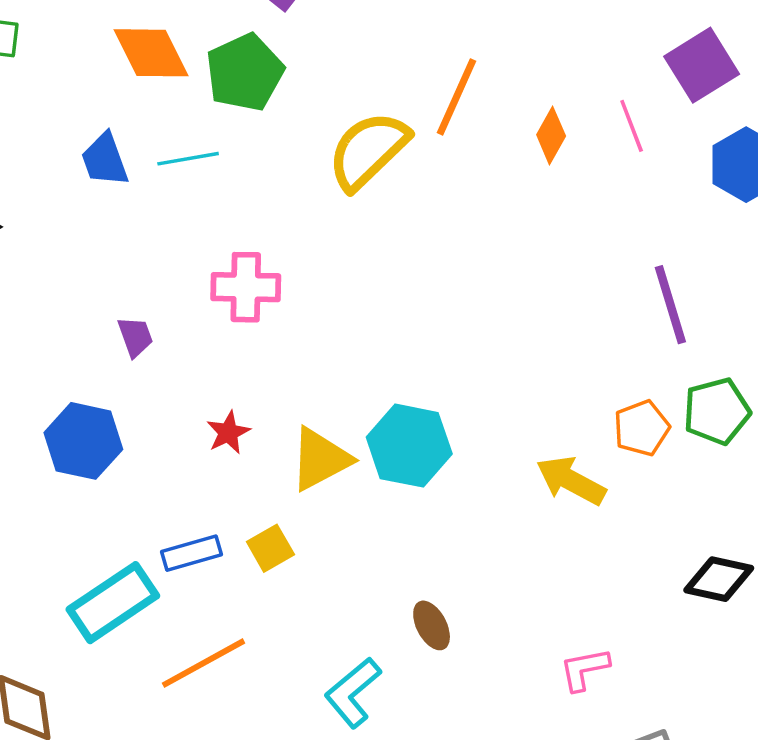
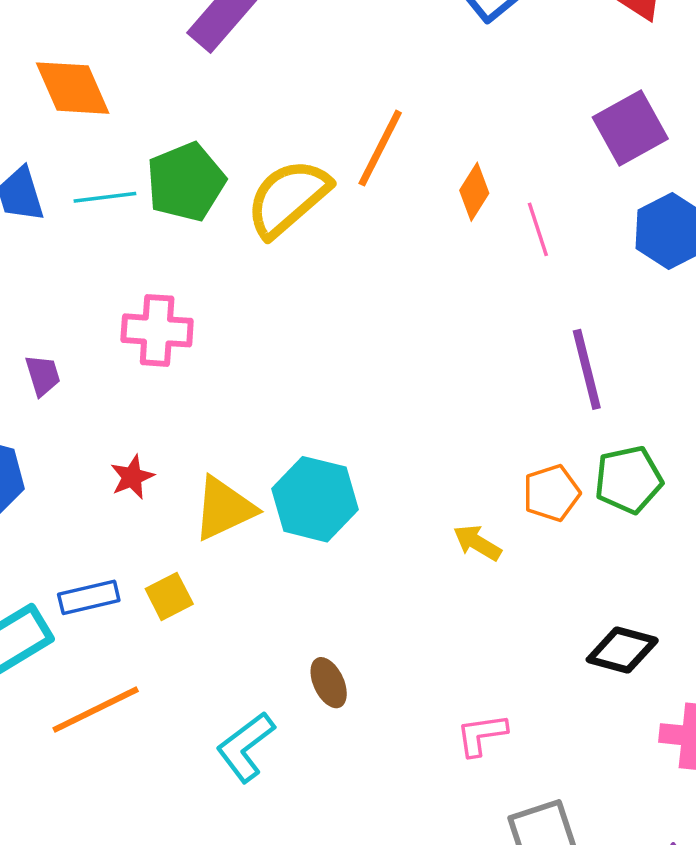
green pentagon: (245, 72) -> (186, 182), moved
pink line: (632, 126) -> (538, 229), moved
yellow arrow: (571, 481) -> (477, 543), size x0.7

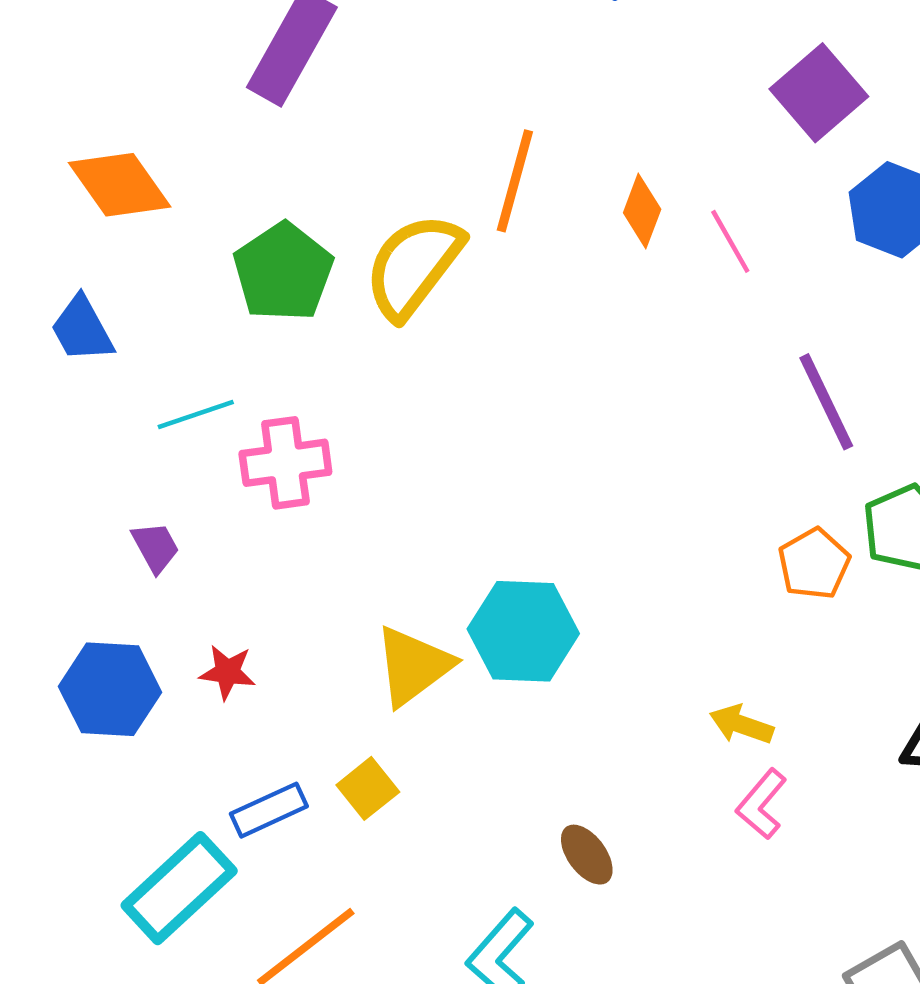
cyan line: (105, 197) -> (196, 415), moved
red star: (132, 477) -> (227, 672), moved, turned -30
yellow arrow: (477, 543) -> (741, 725), moved
pink L-shape: (482, 735) -> (762, 804), moved, turned -30

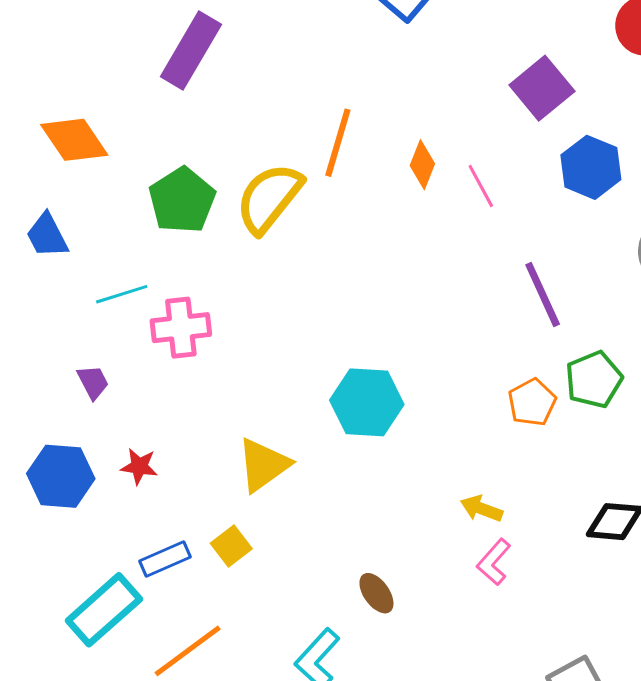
cyan hexagon: (523, 631) -> (367, 402), moved

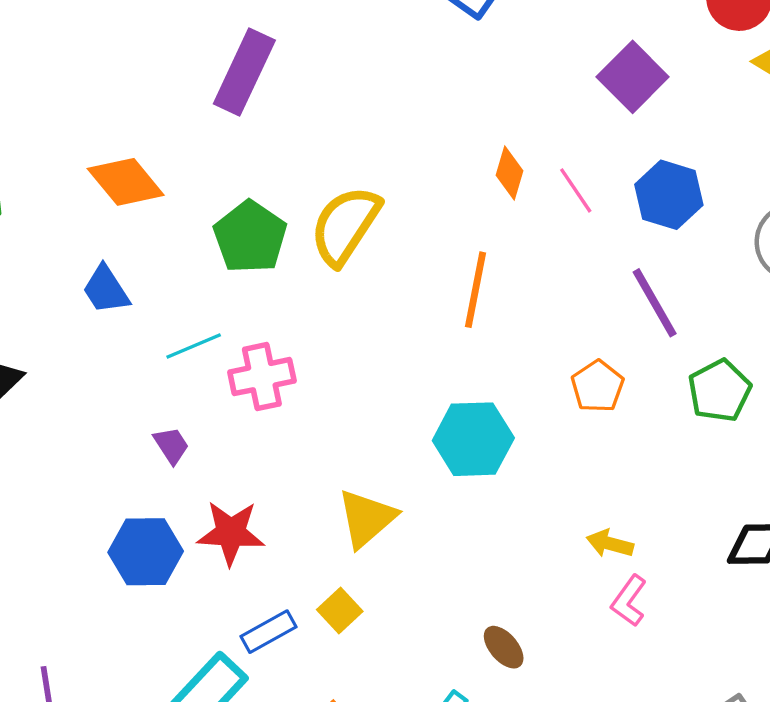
orange line: (338, 143) -> (475, 290), moved
blue hexagon: (591, 167) -> (669, 195), moved
orange pentagon: (532, 402) -> (598, 386), moved
red star: (139, 466) -> (231, 533), size x1.6

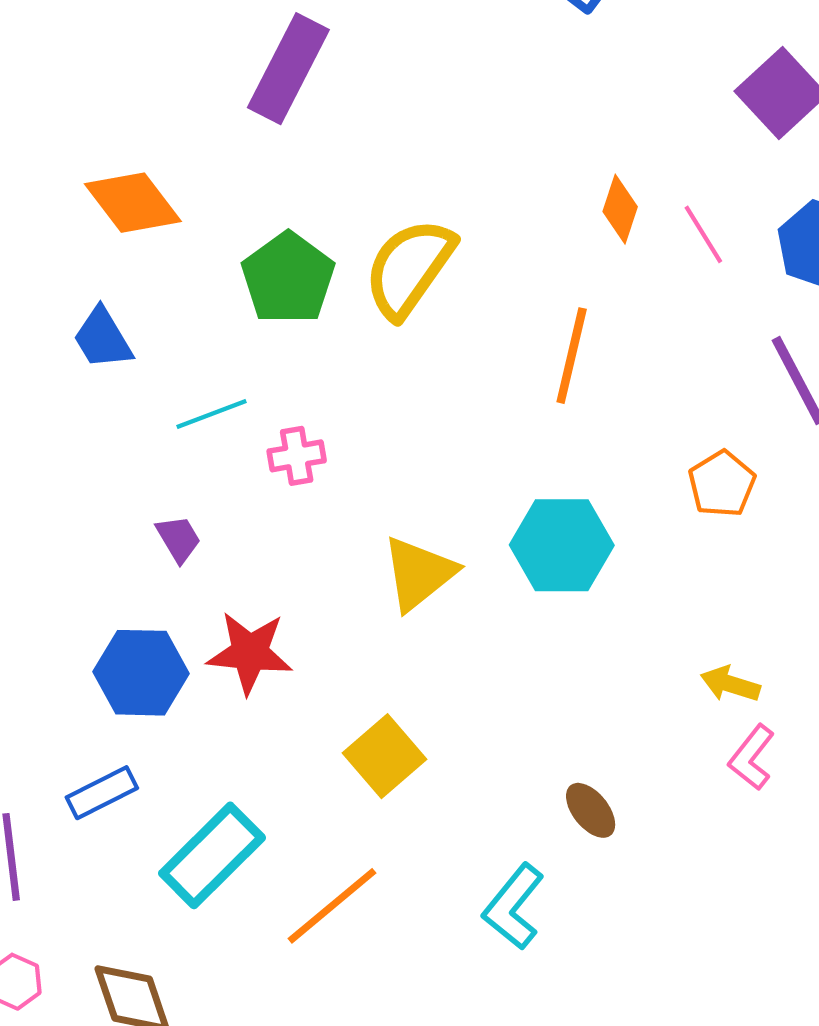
pink cross: (262, 377) -> (297, 456), size x0.7
yellow triangle: (367, 518) -> (419, 573), moved
yellow square: (340, 610) -> (384, 756), size x1.4
blue rectangle: (268, 632) -> (102, 793), moved

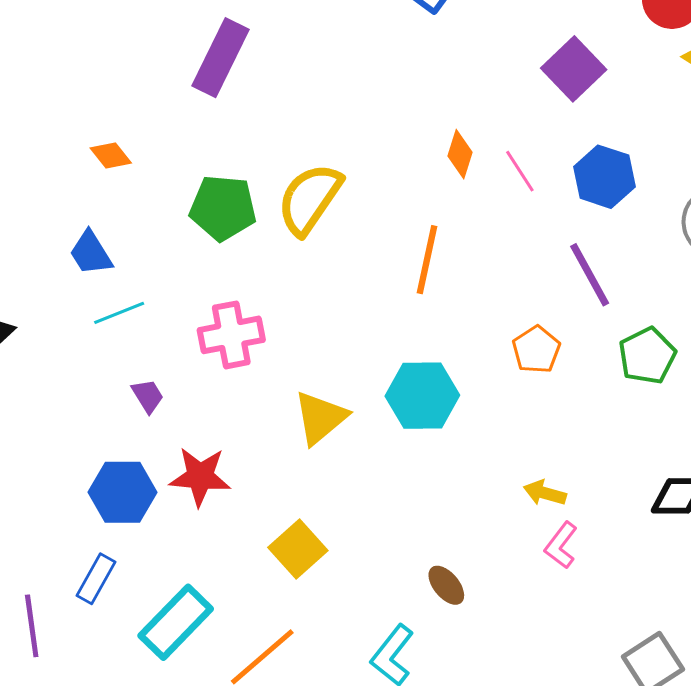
orange diamond: (133, 203) -> (111, 155), size x0.6
green pentagon: (288, 278) -> (223, 208), turned -30
cyan line: (211, 414) -> (119, 313), moved
pink cross: (297, 456) -> (231, 335), size x1.6
blue rectangle: (102, 793) -> (96, 579), turned -33

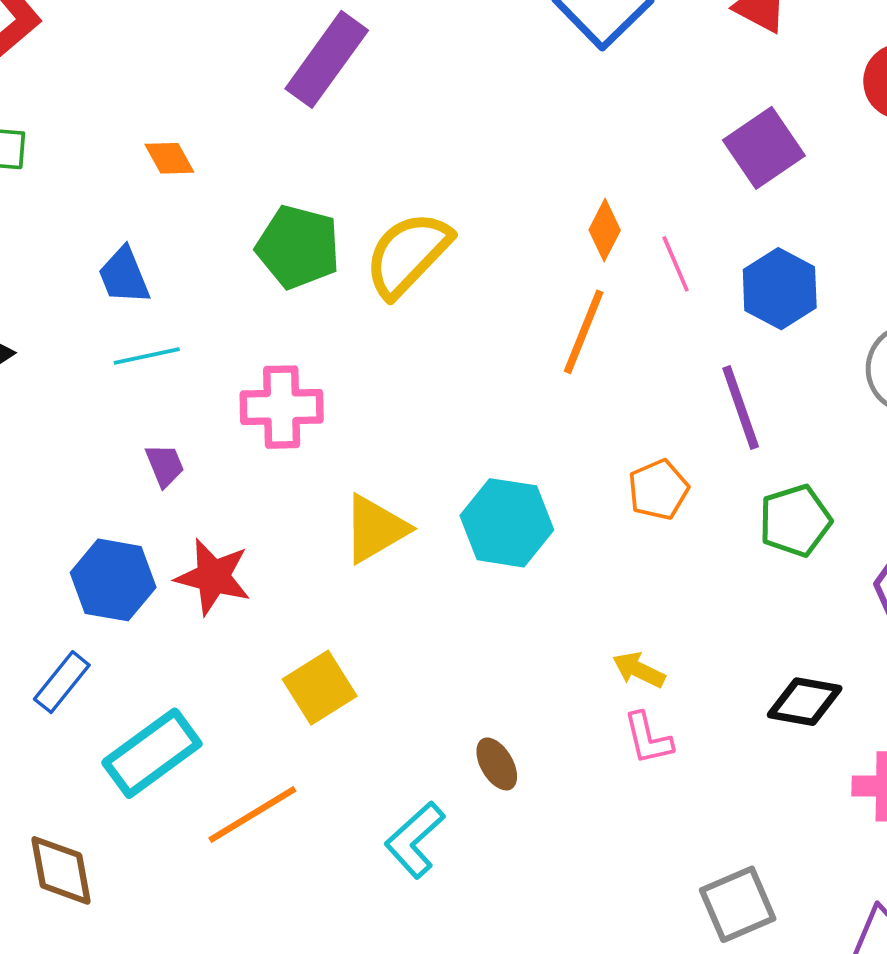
orange line: (427, 260) -> (584, 332), moved
pink L-shape: (561, 545) -> (648, 738), turned -60

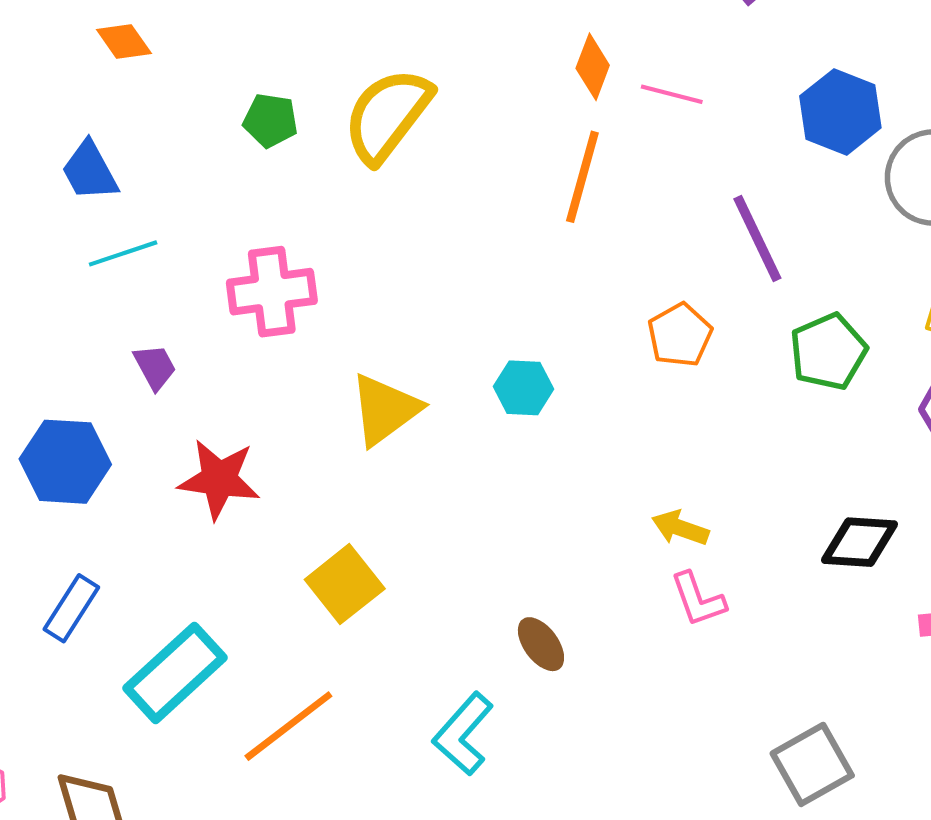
green pentagon: (298, 247) -> (270, 120), size x0.6
pink line: (676, 264) -> (672, 94), turned -46
blue hexagon: (780, 289) -> (840, 112), moved
cyan hexagon: (507, 523) -> (524, 388), size x0.6
blue hexagon: (113, 580) -> (65, 462), moved

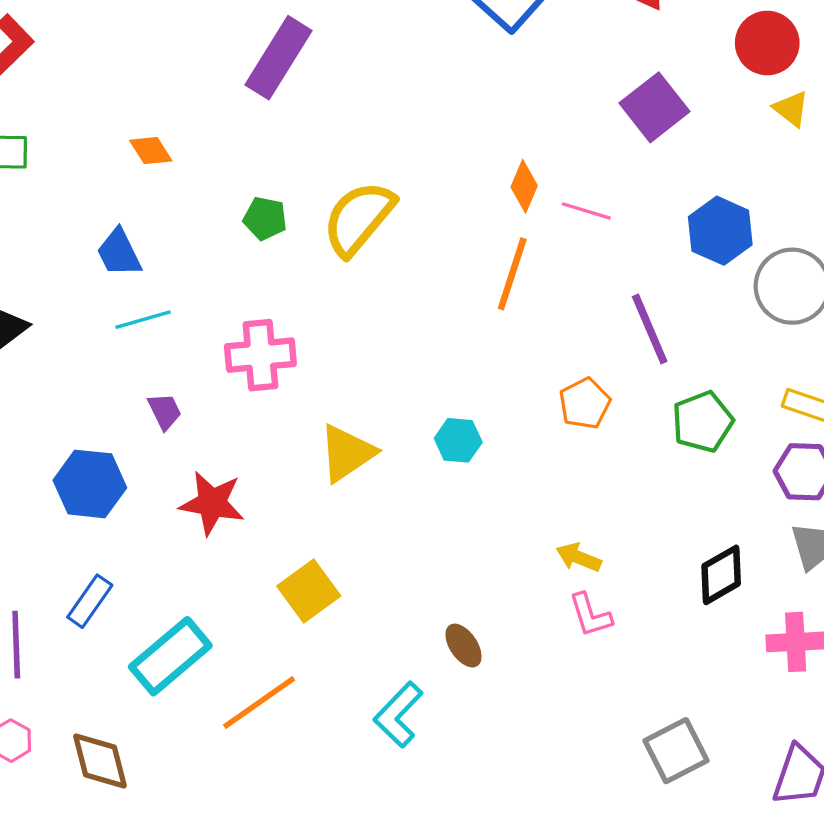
black diamond: (859, 542) -> (721, 575), turned -36

